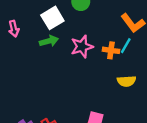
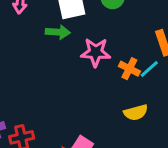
yellow semicircle: (126, 81) -> (136, 112), turned -30

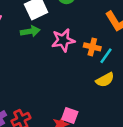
cyan line: (149, 69) -> (106, 56), moved

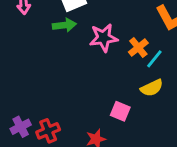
orange cross: (92, 47) -> (138, 47), turned 35
pink square: (70, 115) -> (120, 111), moved

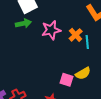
cyan line: (154, 59) -> (87, 42), turned -40
yellow semicircle: (152, 88) -> (83, 73), moved

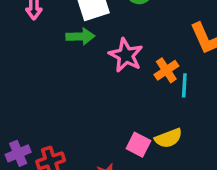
pink star: (51, 30) -> (126, 55), turned 30

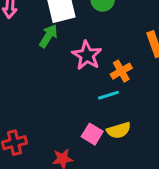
green arrow: (80, 36) -> (48, 36), turned -60
cyan line: (184, 85) -> (109, 95), moved, turned 65

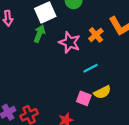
orange cross: (121, 71) -> (96, 35), moved

